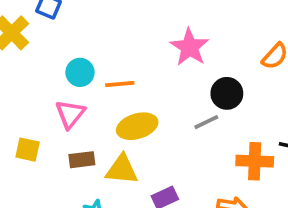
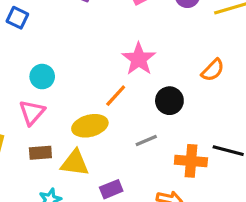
orange line: (120, 84) -> (116, 96), moved, turned -45
gray line: (206, 122) -> (146, 141), moved

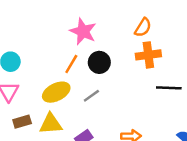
black circle: (169, 101) -> (99, 62), moved
gray line: (146, 141) -> (91, 96), moved
orange cross: (191, 161) -> (148, 55), moved

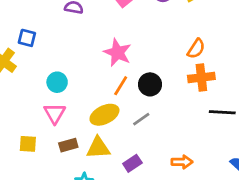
pink star: (83, 31) -> (118, 53), moved

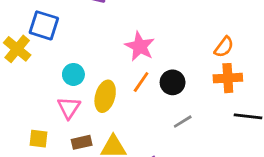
blue square: (27, 38) -> (44, 25), size x1.5
yellow ellipse: (104, 115) -> (105, 96), moved, turned -52
gray line: (141, 119) -> (183, 122), moved

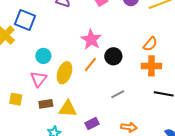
black circle: (173, 82) -> (113, 56), moved

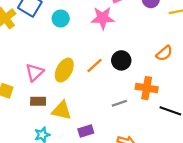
pink star: (91, 39) -> (103, 18), moved, turned 30
cyan circle: (43, 56) -> (61, 19), moved
orange cross: (151, 66) -> (147, 88), moved

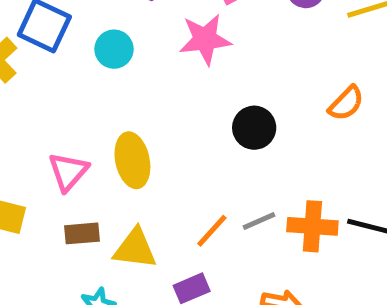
orange line: (94, 66) -> (212, 231), moved
yellow ellipse: (64, 70) -> (132, 160), turned -35
orange cross: (147, 88) -> (312, 226), moved

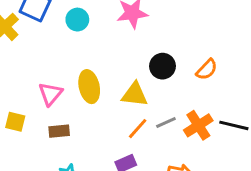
orange semicircle: (346, 103) -> (207, 70), moved
orange cross: (312, 226) -> (198, 125), turned -36
yellow triangle: (135, 249) -> (135, 94), moved

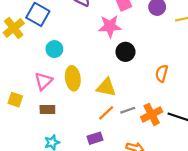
cyan circle: (77, 20) -> (54, 49), moved
black circle: (163, 66) -> (125, 52), moved
orange semicircle: (207, 70) -> (162, 73), turned 147

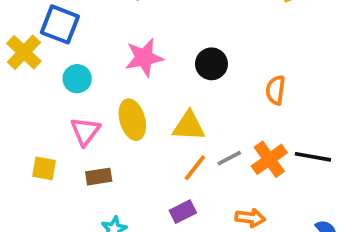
pink star: (110, 26) -> (144, 58), moved
cyan circle: (54, 49) -> (77, 79), moved

